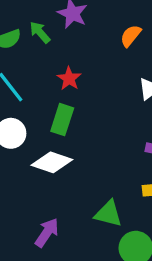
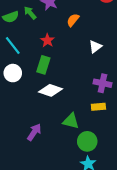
orange semicircle: (131, 36) -> (73, 20), moved
white diamond: (52, 162) -> (50, 90), moved

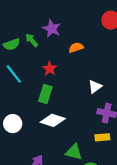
orange semicircle: (73, 20) -> (76, 48), turned 32
white triangle: (95, 47) -> (95, 87), moved
white circle: (13, 73) -> (13, 124), moved

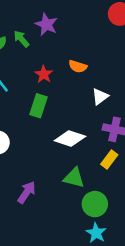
orange semicircle: (76, 48) -> (78, 66), moved, turned -144
white diamond: (53, 120) -> (70, 139), moved
yellow rectangle: (102, 137) -> (109, 159), turned -48

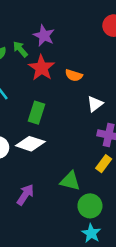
red star: (44, 74) -> (41, 68), moved, size x1.5
white diamond: (70, 139) -> (30, 144), moved

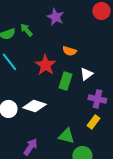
purple star: (44, 36) -> (55, 17), moved
red star: (41, 68) -> (45, 65), moved
green rectangle: (36, 113) -> (65, 81), moved

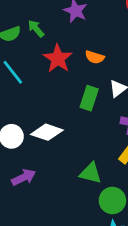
red star: (45, 65) -> (58, 59), moved
purple arrow: (30, 147) -> (24, 177), moved, turned 30

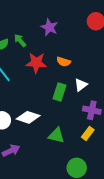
red star: (58, 59) -> (36, 63), turned -30
green triangle: (91, 173) -> (56, 135), moved

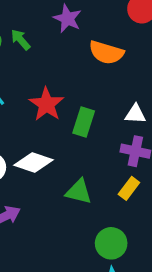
orange semicircle: (64, 62) -> (106, 53), moved, size x1.5
red star: (36, 63) -> (46, 104), moved, turned 30
white triangle: (81, 85) -> (135, 114), moved, turned 40

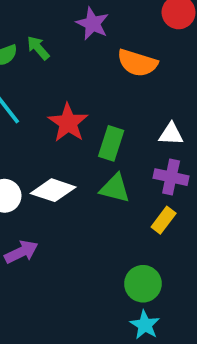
green triangle: (79, 192) -> (115, 188), moved

